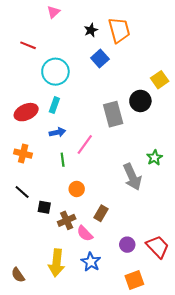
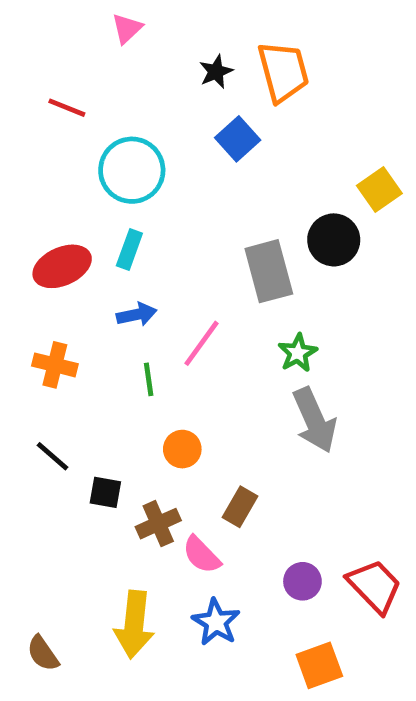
green star: (155, 158) -> (298, 353), moved

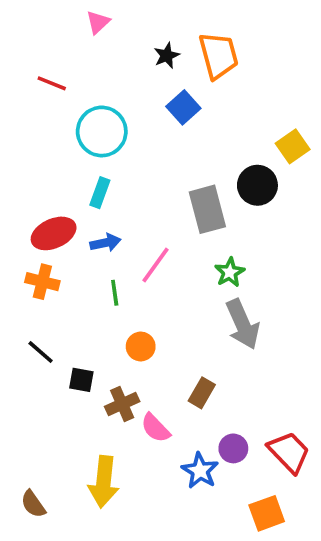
red ellipse: (62, 266) -> (54, 233), moved
brown rectangle: (240, 507) -> (202, 393), moved
blue star: (216, 622) -> (200, 471), moved
orange square: (319, 665) -> (267, 513), moved

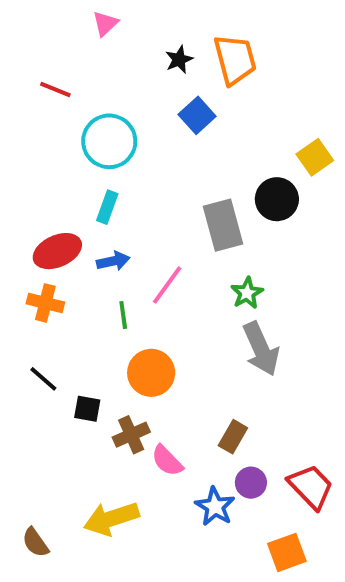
orange circle: (141, 346) -> (151, 373), size x1.5
brown rectangle: (202, 393) -> (233, 437), moved
yellow arrow: (104, 482) -> (111, 519), turned 66

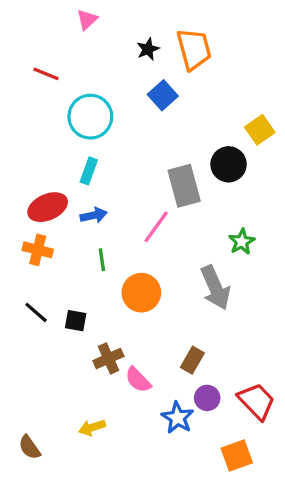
pink line: (167, 285) -> (156, 227), moved
green star: (247, 293) -> (242, 242), moved
orange circle: (151, 373) -> (141, 293), moved
black square: (87, 409) -> (76, 321), moved
yellow arrow: (111, 519) -> (92, 428), size x0.6

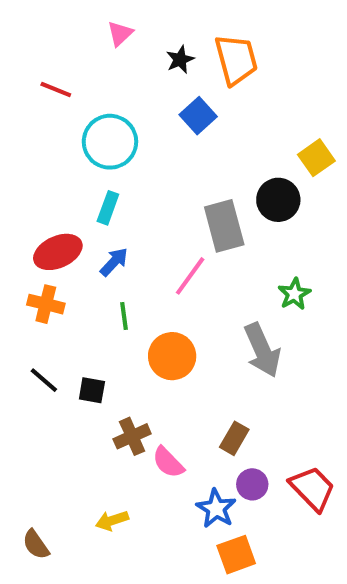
pink triangle: (87, 20) -> (120, 33), moved
blue arrow: (94, 215) -> (114, 262), turned -35
orange square: (237, 455) -> (236, 555), moved

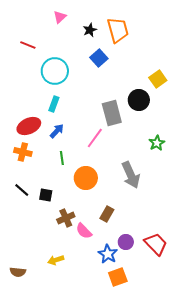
green star: (294, 294) -> (157, 143), moved
brown rectangle: (234, 438) -> (107, 214), moved
brown semicircle: (36, 545) -> (18, 272), turned -49

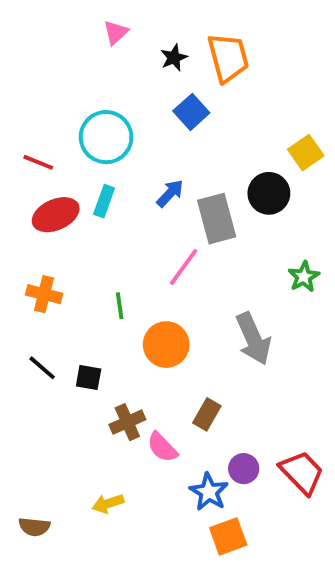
red line: (28, 45) -> (38, 162), moved
red ellipse: (29, 126) -> (56, 215), moved
blue arrow: (57, 131) -> (170, 193), moved

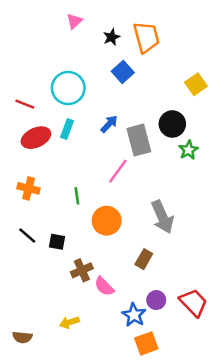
yellow square: (306, 153) -> (196, 84), moved
green star: (304, 277) -> (188, 150), moved
brown rectangle: (207, 414) -> (144, 259), moved

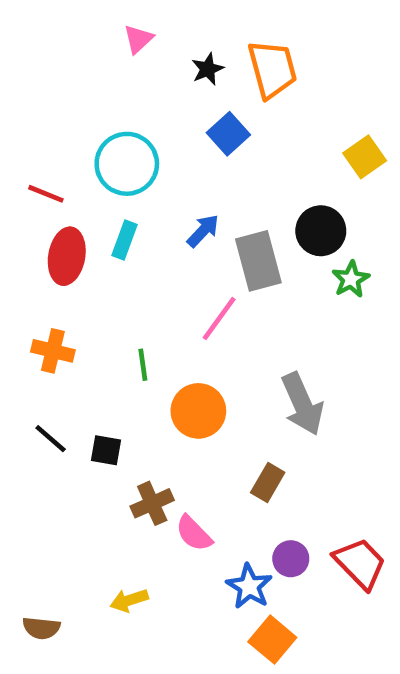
red ellipse: (36, 138) -> (67, 256), turned -56
orange square: (146, 343) -> (272, 640), turned -30

